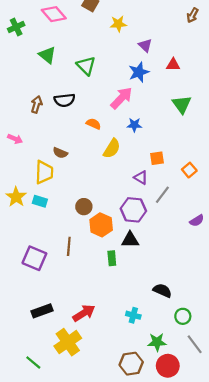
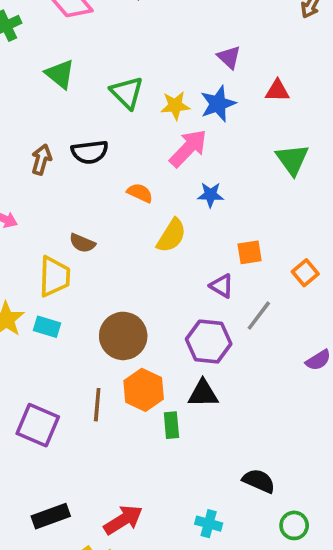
yellow star: (118, 24) -> (175, 106), moved
brown circle: (84, 207) -> (123, 336), size x1.6
orange hexagon: (101, 225) -> (144, 390), moved

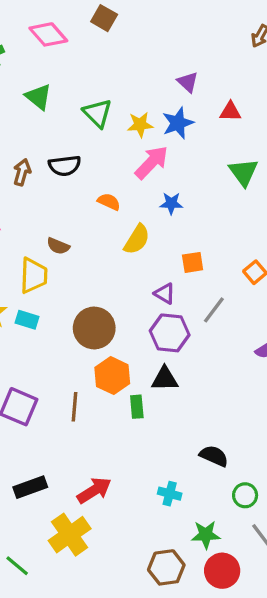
orange square: (250, 252) -> (193, 262), moved
purple triangle: (222, 286) -> (165, 294), moved
brown line: (97, 405) -> (75, 407), moved

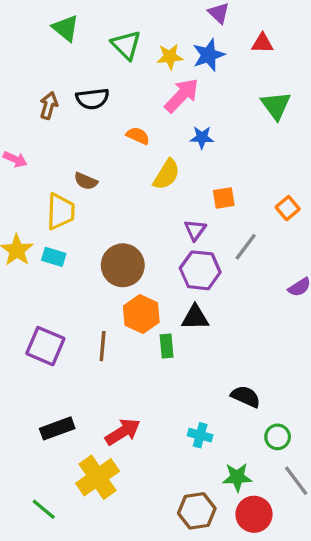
purple triangle: (165, 294) -> (195, 230), turned 35

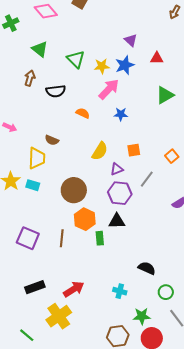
brown arrow: (49, 105) -> (30, 78), moved
green triangle: (276, 105) -> (165, 95), turned 36
yellow semicircle: (167, 174) -> (100, 151), moved
purple triangle: (195, 230) -> (117, 169), turned 32

